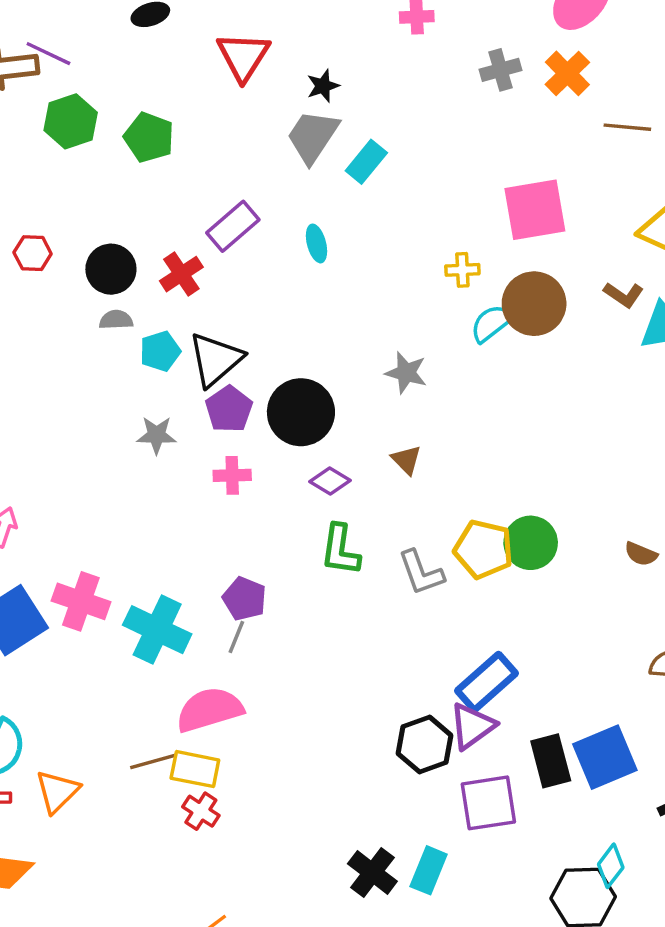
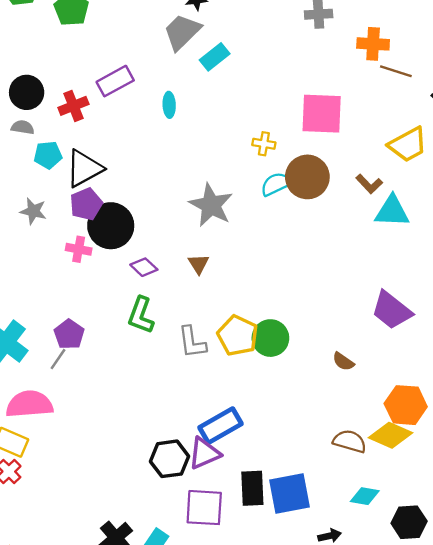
orange cross: (567, 73) -> (373, 44), moved, turned 36
gray star: (406, 373) -> (211, 205), size x1.5
black circle: (301, 412) -> (111, 226), moved

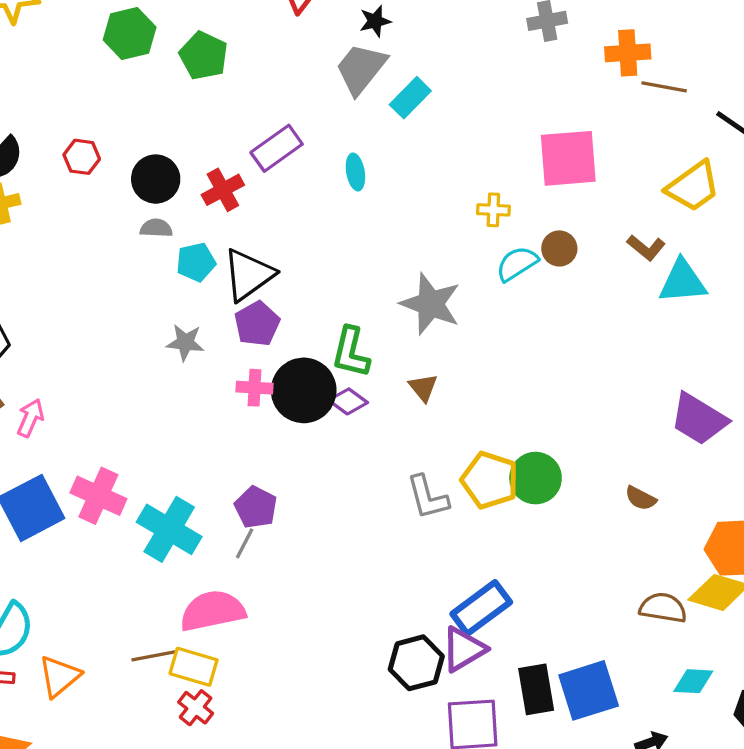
brown circle: (307, 177) -> (559, 248), size x0.6
black circle: (111, 226) -> (304, 390), moved
green L-shape: (141, 315) -> (351, 352), moved

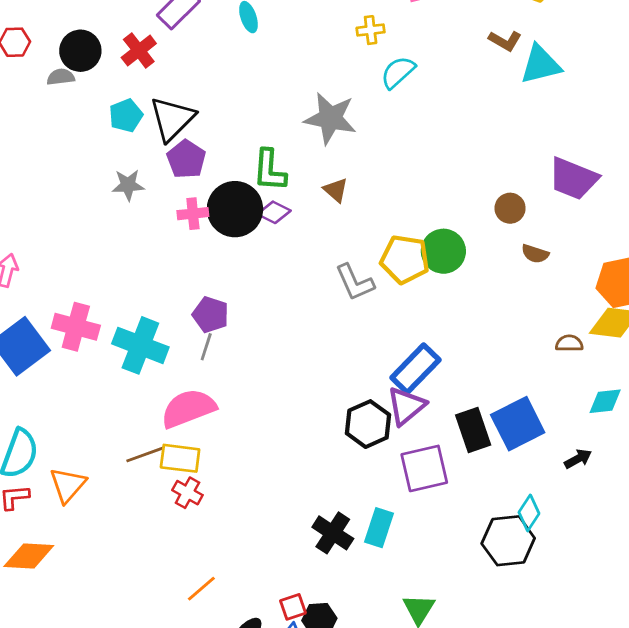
gray semicircle: (156, 228) -> (61, 77), moved
brown circle: (559, 248) -> (510, 208), moved
brown semicircle: (663, 608) -> (569, 343), size x0.7

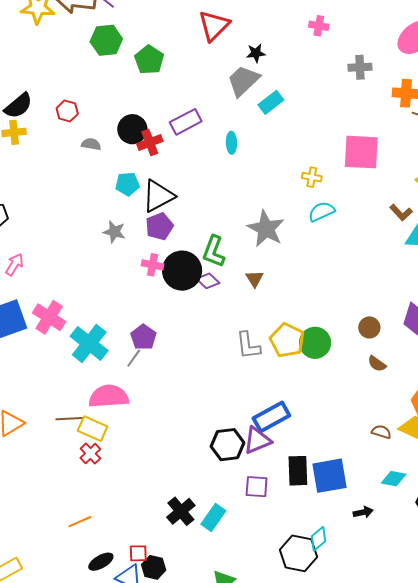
black circle: (80, 51) -> (132, 129), moved
purple square: (424, 468) -> (257, 487), size x0.7

